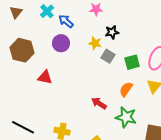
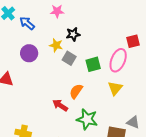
purple circle: (61, 43) -> (29, 53), moved
orange semicircle: (126, 89) -> (76, 91), moved

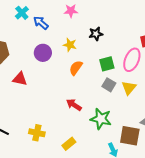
black star: (73, 34) -> (96, 34), moved
gray square: (69, 58) -> (109, 85), moved
orange semicircle: (76, 91) -> (76, 68), moved

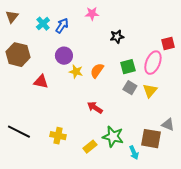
cyan cross: (22, 13) -> (43, 24), moved
blue arrow: (41, 23) -> (62, 26), turned 84
yellow star: (70, 45) -> (76, 72), moved
green star: (101, 119) -> (113, 137), moved

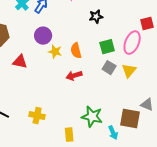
orange semicircle: (97, 71) -> (76, 51), turned -49
red arrow: (95, 108) -> (74, 76), moved, turned -49
yellow rectangle: (90, 147) -> (69, 135), moved, turned -56

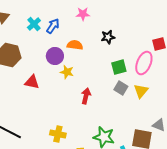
orange semicircle: (76, 51) -> (75, 45), moved, turned 112
red arrow: (74, 76) -> (86, 96), turned 119
yellow cross: (37, 116) -> (58, 134), moved

